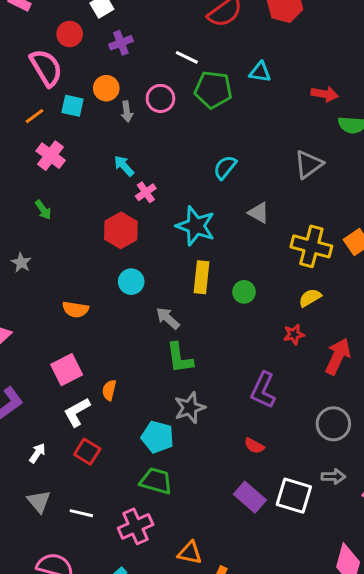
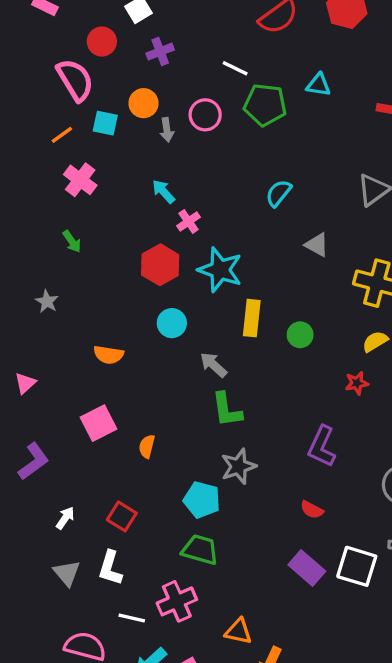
cyan star: (196, 226) -> (220, 270), moved
white L-shape: (77, 412) -> (110, 568), moved, turned -44
white line: (81, 513) -> (132, 618), moved

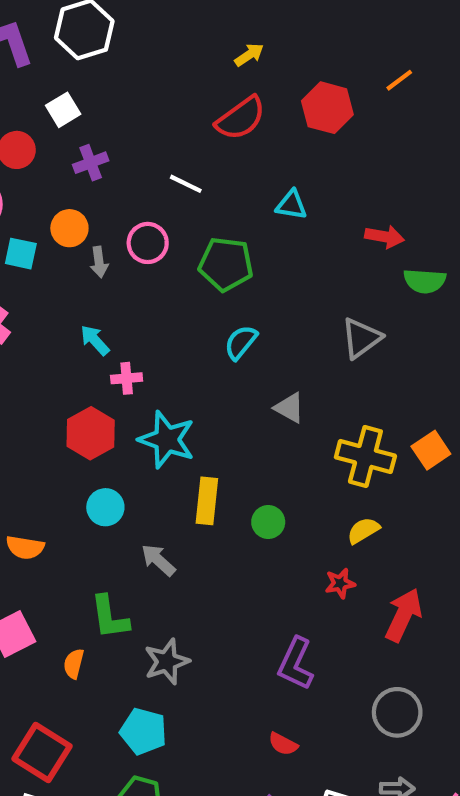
green pentagon: (265, 105) -> (226, 264), moved
pink cross: (188, 221) -> (127, 378), turned 30
green L-shape: (227, 410) -> (110, 617), moved
gray star: (238, 466) -> (167, 662), moved
red square: (122, 516) -> (42, 752), size x1.5

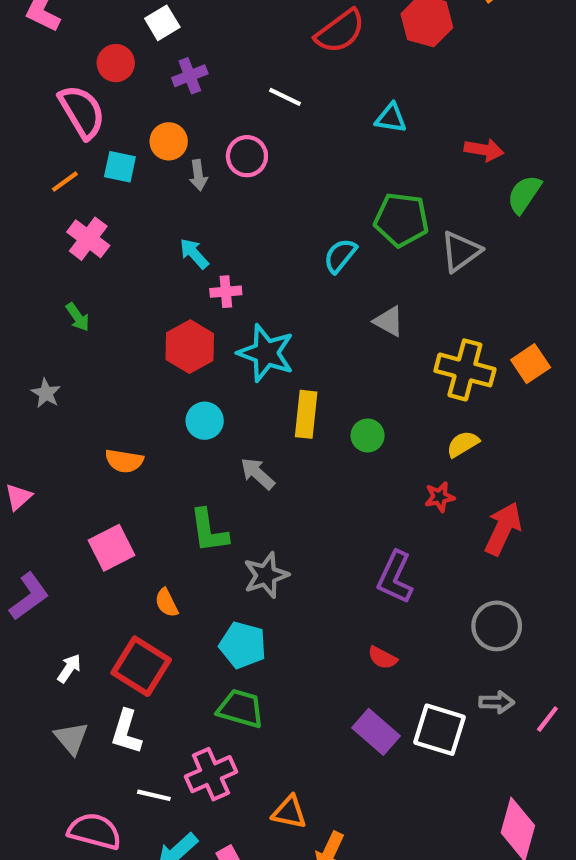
green pentagon: (226, 264) -> (401, 220), moved
green semicircle: (425, 281) -> (524, 194), turned 120
orange semicircle: (74, 664) -> (167, 603), moved, turned -40

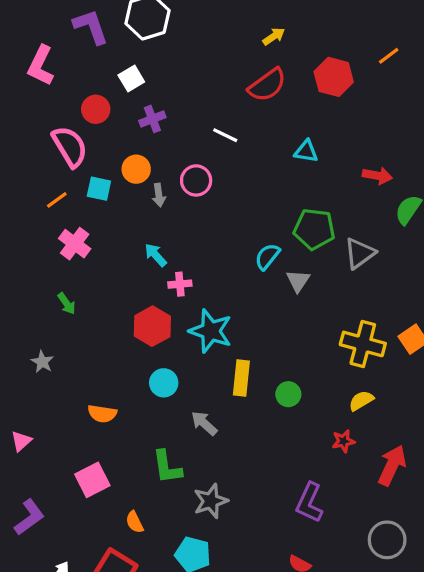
gray triangle: (389, 321) -> (298, 281), moved, turned 35

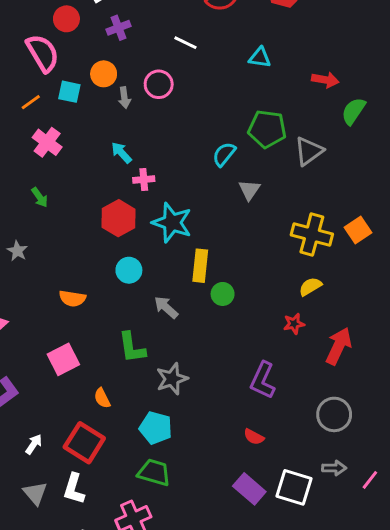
gray triangle: (298, 281) -> (249, 190), moved
green circle: (288, 394) -> (223, 294), moved

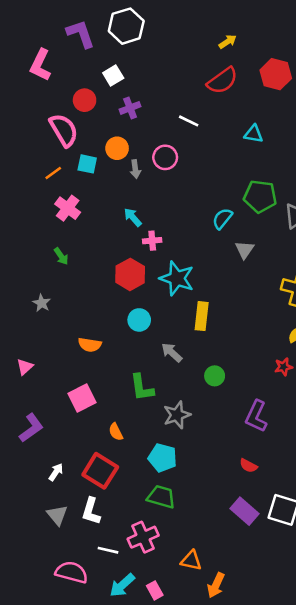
green circle: (223, 294) -> (215, 376), moved

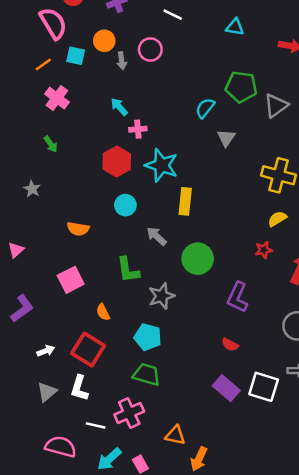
green circle: (215, 376) -> (198, 259), size x1.6
white arrow: (56, 472) -> (46, 351), turned 35
gray triangle: (57, 515) -> (47, 392), turned 30

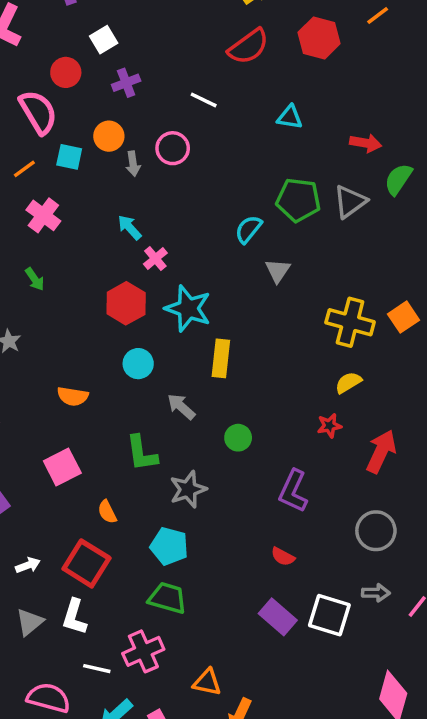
gray triangle: (276, 106) -> (350, 202), moved
pink cross: (138, 129) -> (155, 258), turned -35
green circle: (198, 259) -> (238, 438), size x0.6

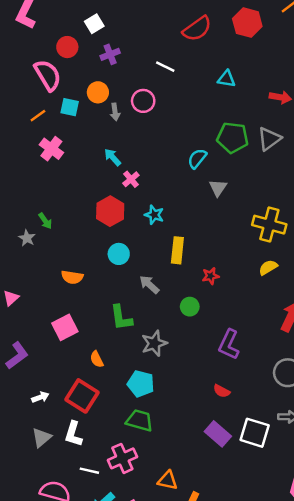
green arrow: (35, 279) -> (45, 221), moved
cyan star: (188, 308) -> (154, 215), size x0.6
red star: (329, 426) -> (211, 276), moved

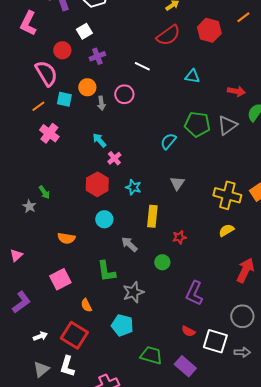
gray triangle: (218, 188) -> (177, 183), moved
green trapezoid: (140, 420) -> (151, 355), moved
white square: (255, 433) -> (215, 341), moved

